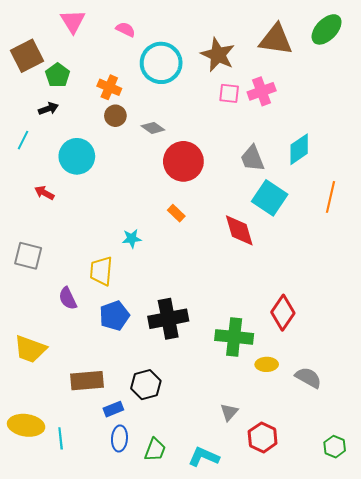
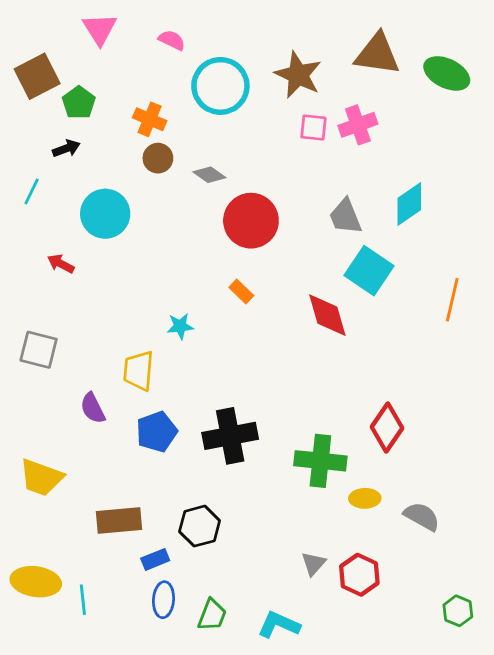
green ellipse: (327, 29) -> (447, 73), moved, turned 72
orange line: (331, 197) -> (452, 300), moved
red hexagon: (263, 437) -> (359, 575), moved

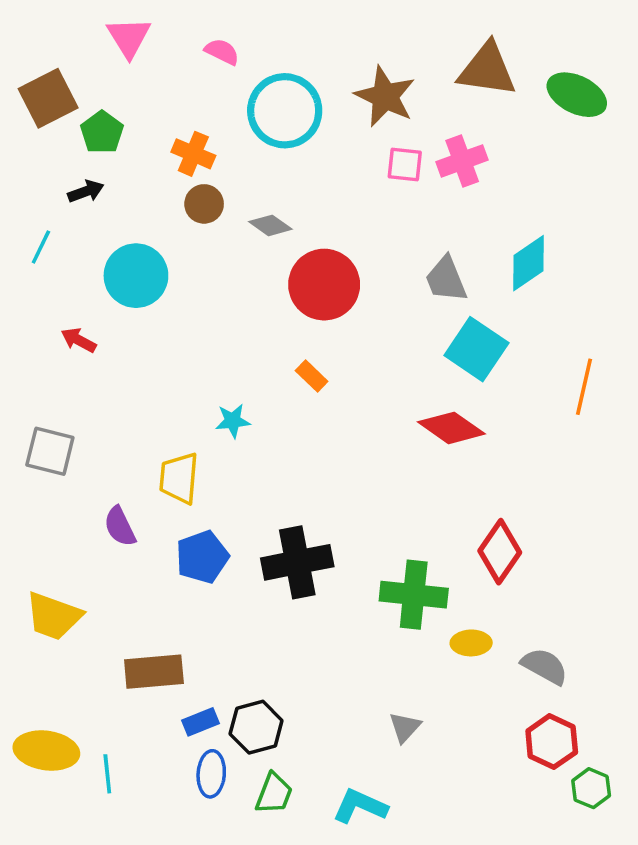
red diamond: (327, 315) -> (451, 428), moved, turned -39
black hexagon: (200, 526) -> (256, 727), moved
red hexagon: (359, 575) -> (552, 742), moved

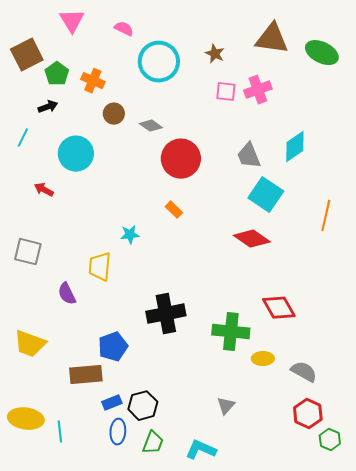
brown star: (385, 96) -> (215, 54), size x0.6
orange cross: (193, 154) -> (93, 81), moved
red diamond: (500, 552) -> (279, 308), turned -64
blue pentagon: (202, 557) -> (113, 347), moved

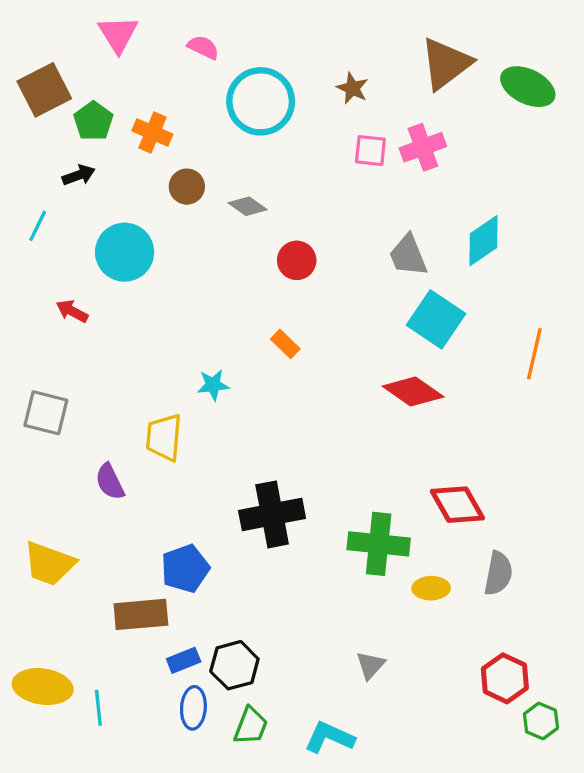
brown triangle: (272, 39) -> (446, 64), turned -45
red circle: (181, 159) -> (297, 260), size x0.6
gray semicircle: (304, 372) -> (498, 573), moved, turned 72

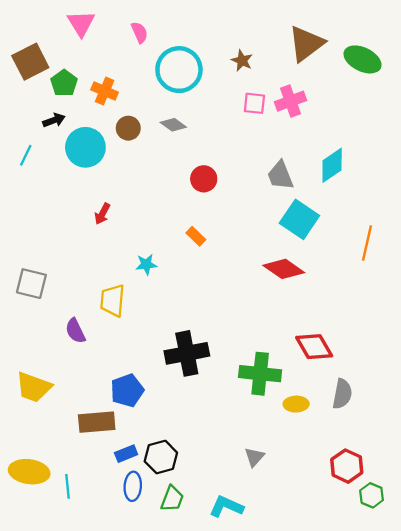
pink semicircle: (203, 47) -> (140, 32), turned 40
gray diamond: (248, 206) -> (173, 125), moved
cyan circle: (125, 252) -> (85, 147), moved
red arrow: (72, 311) -> (102, 214), moved, turned -90

